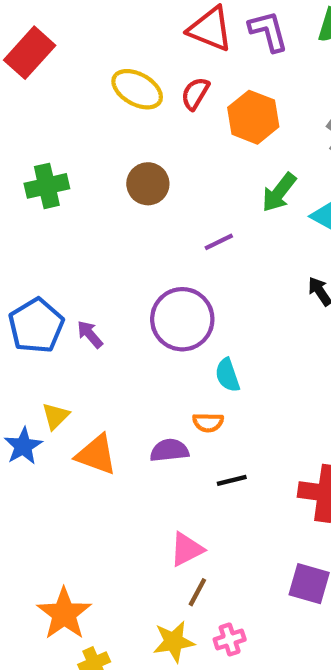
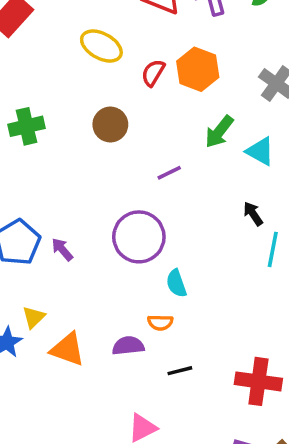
red semicircle: (195, 94) -> (153, 73), moved

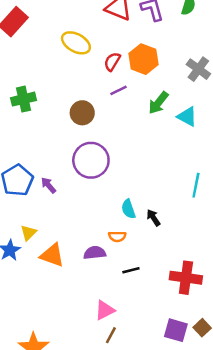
brown circle: (110, 125) -> (82, 113), moved
purple line: (169, 173) -> (118, 90), moved
black arrow: (253, 214) -> (153, 218), moved
purple circle: (139, 237) -> (91, 160), moved

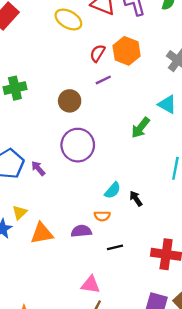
yellow ellipse: (76, 43) -> (68, 19), moved
green arrow: (158, 103) -> (141, 128), moved
cyan semicircle: (128, 209) -> (113, 190), turned -120
orange triangle: (52, 255) -> (42, 233), turned -30
pink triangle: (105, 310) -> (91, 285), turned 36

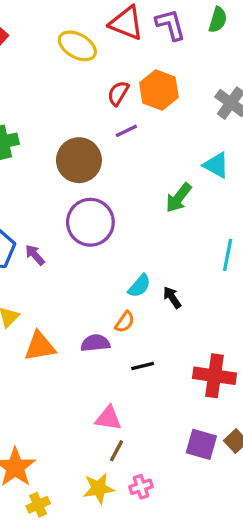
brown circle: (70, 101) -> (79, 160), size x1.4
orange semicircle: (102, 216) -> (125, 322), turned -56

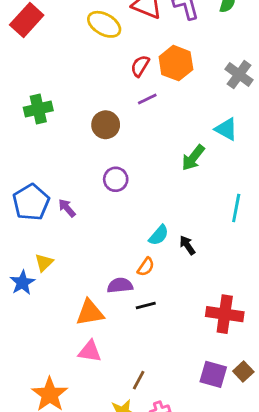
brown circle: (79, 160) -> (106, 125), size x0.7
purple circle: (90, 222) -> (116, 179), size x0.6
orange triangle: (40, 346) -> (90, 313), moved
black line: (143, 366) -> (146, 306), moved
pink triangle: (108, 418) -> (90, 351), moved

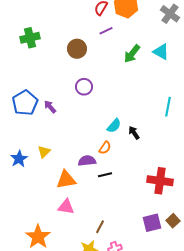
green arrow: (193, 158) -> (132, 54), moved
yellow triangle: (44, 262) -> (44, 152), moved
purple square: (213, 374) -> (152, 223), turned -30

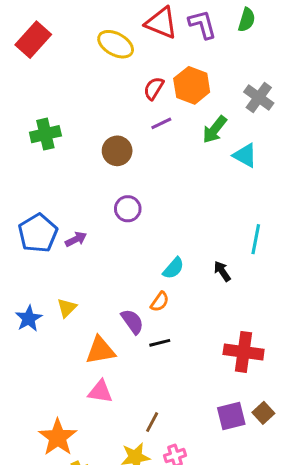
green arrow: (132, 54) -> (215, 130), moved
purple arrow: (50, 107) -> (76, 239), turned 104
black arrow: (134, 133) -> (222, 271), moved
purple semicircle: (87, 161) -> (132, 321), turned 60

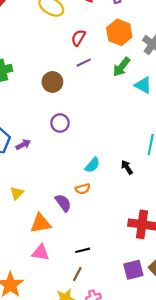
orange hexagon: (192, 85) -> (119, 32), moved
orange semicircle: (160, 302) -> (83, 189), turned 40
black line: (160, 343) -> (83, 250), moved

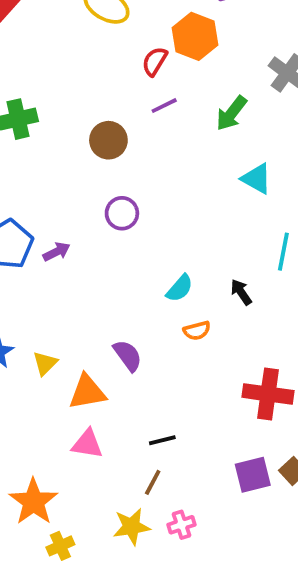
orange hexagon: (119, 32) -> (195, 36), moved
cyan triangle: (143, 85) -> (256, 179), moved
orange semicircle: (83, 189) -> (197, 331), moved
yellow triangle: (17, 193) -> (45, 363), moved

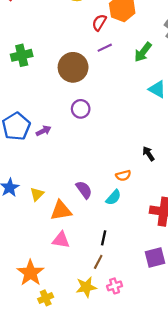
brown circle: (108, 140) -> (73, 67), size x1.4
cyan semicircle: (180, 288) -> (113, 197), moved
black line: (162, 440) -> (104, 238), turned -64

